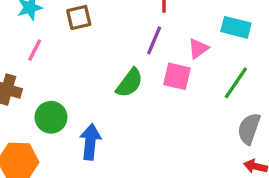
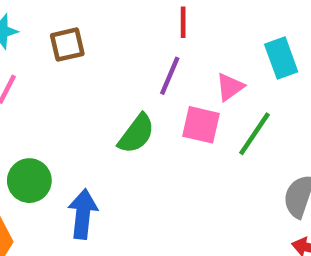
cyan rectangle: (236, 27) -> (281, 58), turned 56
green line: (236, 83) -> (254, 134), moved

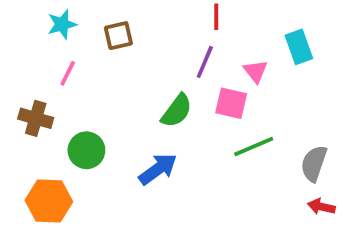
pink triangle: (230, 87) -> (256, 71), turned -32
green line: (254, 134) -> (254, 147), moved, turned 33
blue arrow: (83, 214) -> (158, 169), moved, turned 48

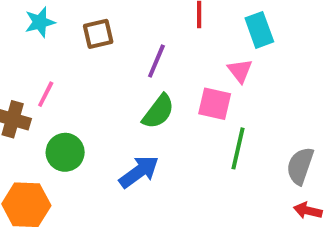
cyan rectangle: (299, 47) -> (259, 30), moved
purple line: (205, 62) -> (156, 61), moved
pink line: (68, 73) -> (46, 94), moved
green line: (254, 147) -> (238, 148), turned -54

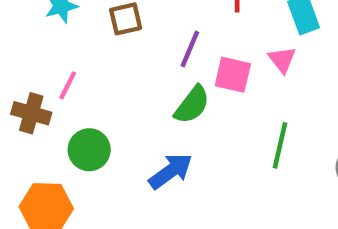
pink square: (215, 104) -> (233, 75), moved

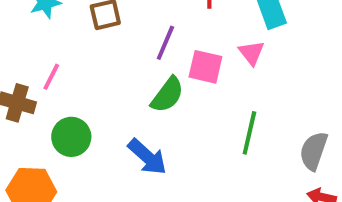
blue arrow: (171, 171) -> (147, 157), turned 78

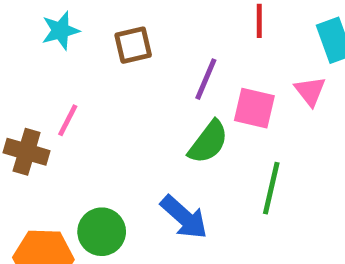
green line: (249, 133) -> (271, 188), moved
green circle: (71, 137) -> (102, 232), moved

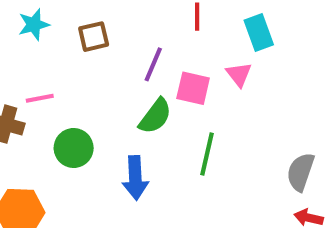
pink line: (68, 120) -> (40, 98), turned 52
blue arrow: (184, 217) -> (135, 178), turned 45
green circle: (102, 232) -> (74, 148), moved

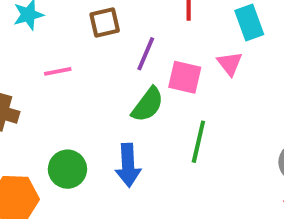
brown square: (94, 37) -> (105, 22), moved
pink line: (40, 98) -> (58, 71), moved
green circle: (74, 148) -> (67, 169), moved

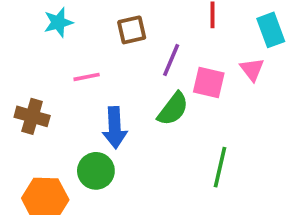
green line: (198, 142) -> (220, 167), moved
blue arrow: (128, 165) -> (115, 128), moved

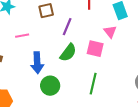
pink square: (209, 83) -> (95, 49), moved
green circle: (96, 171) -> (50, 86), moved

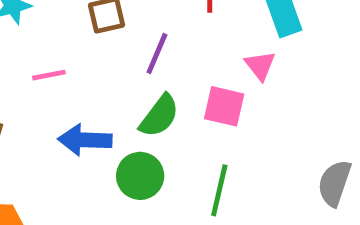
blue arrow: (37, 63) -> (85, 140), turned 95
green circle: (50, 86) -> (140, 176), moved

